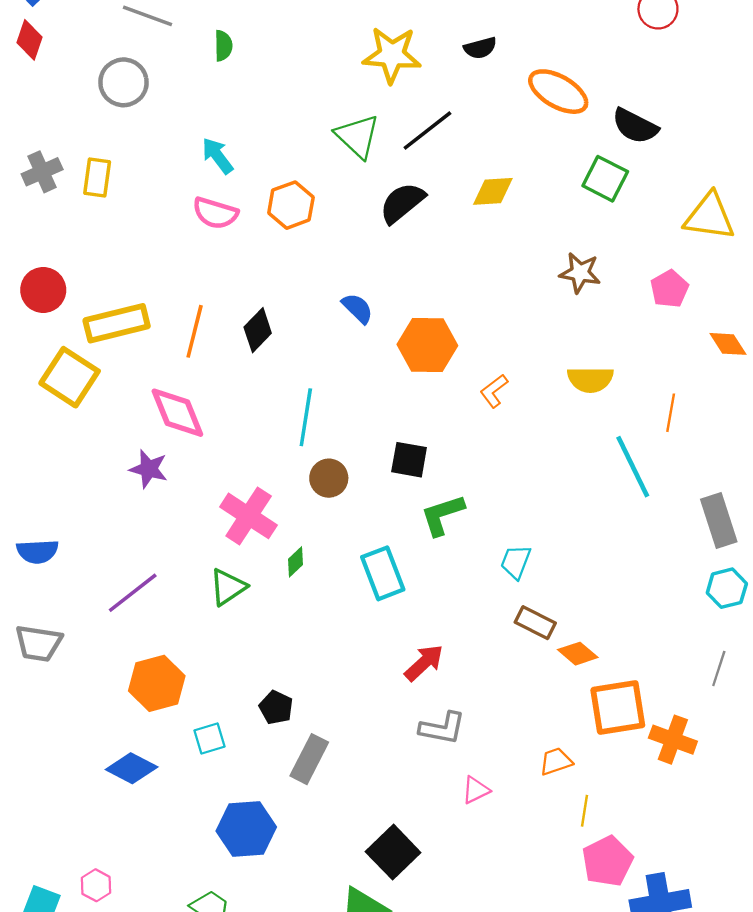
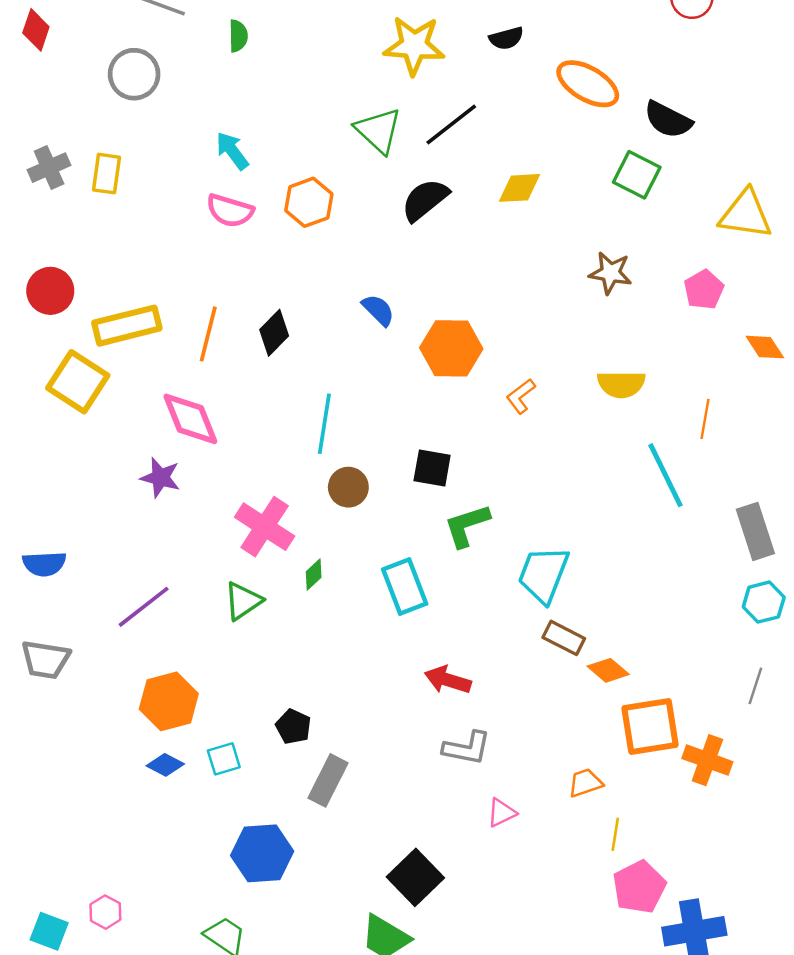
cyan trapezoid: (516, 562) -> (543, 575), size x1.6
red arrow: (424, 663) -> (448, 680), turned -120
blue diamond: (132, 768) -> (165, 765), moved, size x0.7

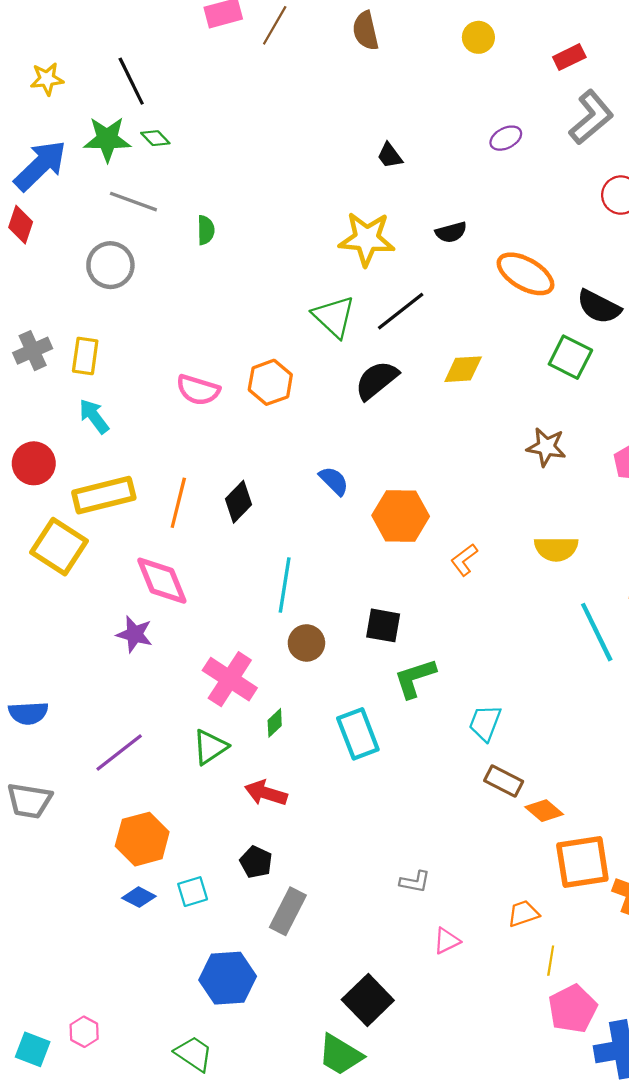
cyan arrow: (232, 151) -> (94, 416), moved
cyan trapezoid: (543, 575) -> (485, 723), size x0.7
red arrow: (448, 680) -> (266, 793), moved
gray L-shape: (467, 748) -> (415, 882), size x0.7

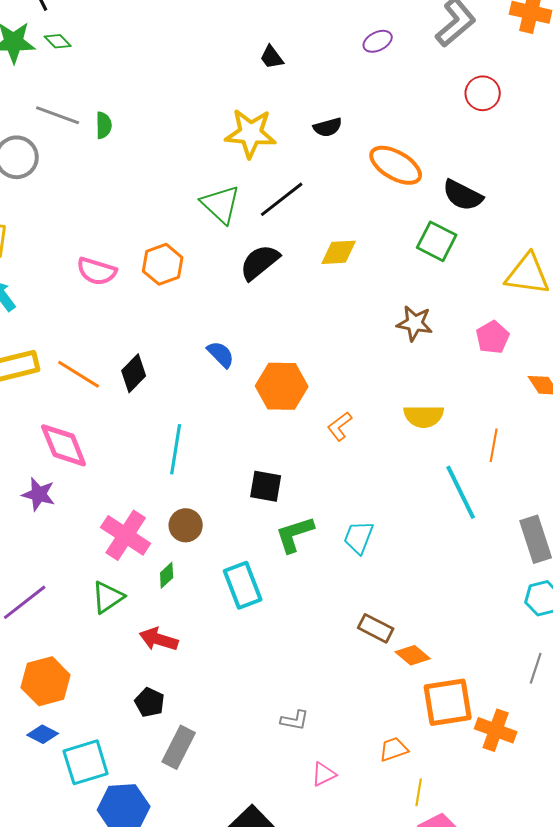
gray line: (133, 202) -> (58, 115), moved
orange line: (178, 503) -> (79, 374), turned -72
brown circle: (306, 643) -> (186, 525), moved
cyan trapezoid: (485, 723) -> (359, 537), moved
cyan square: (193, 892) -> (86, 762), moved, size x1.6

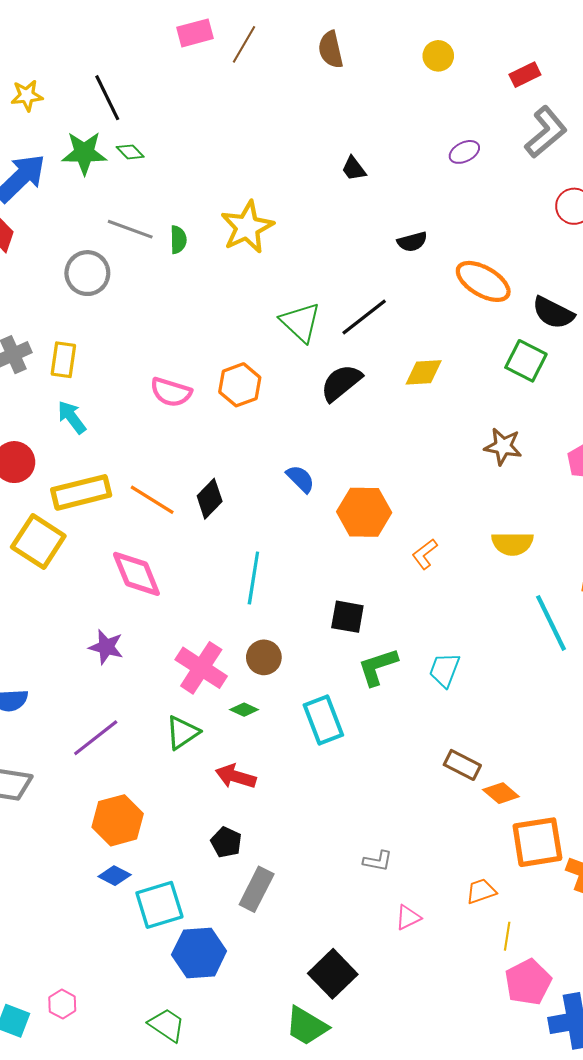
yellow star: (251, 133) -> (247, 227), moved, turned -30
purple star: (39, 494) -> (106, 647), moved
green diamond: (167, 575) -> (244, 710), turned 68

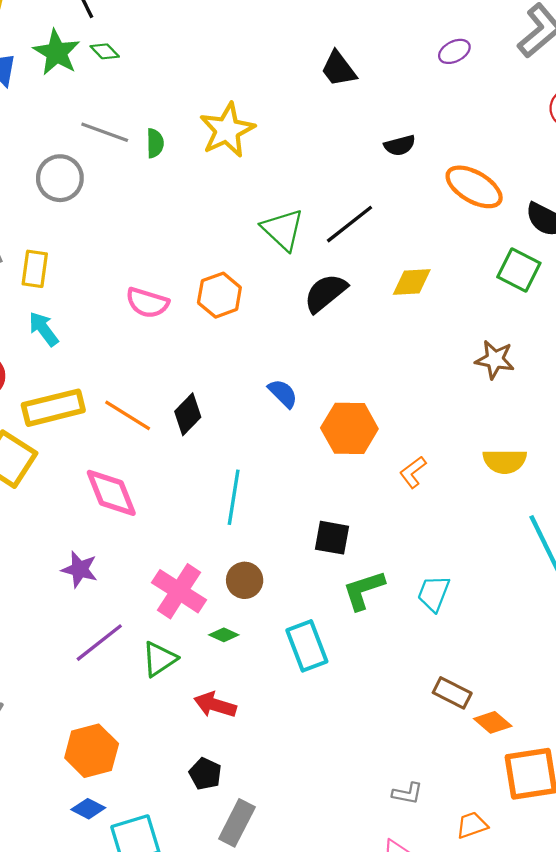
green star: (84, 153) -> (57, 52), turned 30
black trapezoid: (354, 169) -> (339, 69), size x1.4
purple line: (96, 738) -> (99, 643), moved
gray L-shape: (378, 861) -> (407, 793), moved

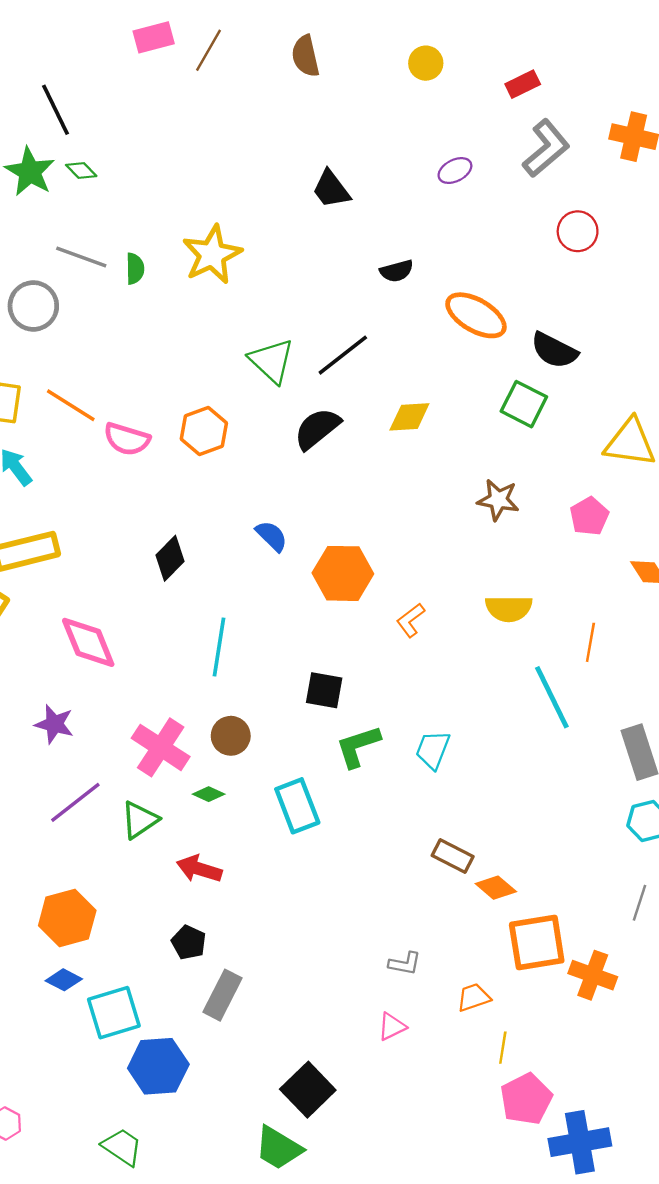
orange line: (128, 415) -> (71, 405), moved

